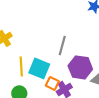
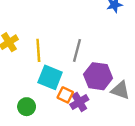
yellow line: (21, 66) -> (38, 50), moved

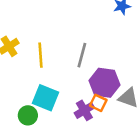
cyan square: (50, 77) -> (45, 98), moved
orange square: (65, 95) -> (98, 103), moved

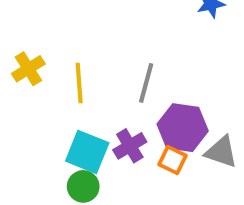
purple cross: (84, 110) -> (130, 146), moved
green circle: (28, 115) -> (83, 186), moved

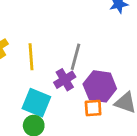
purple cross: (130, 146) -> (65, 80), moved
orange square: (172, 160) -> (93, 108), turned -30

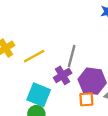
yellow line: (31, 57) -> (34, 56), turned 65

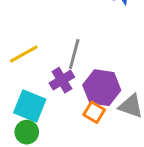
orange square: (86, 99) -> (94, 112), turned 35

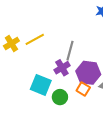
yellow line: (24, 54) -> (35, 39), moved
green circle: (27, 132) -> (60, 97), moved

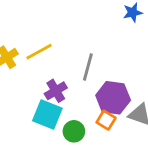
purple cross: (62, 68) -> (56, 91), moved

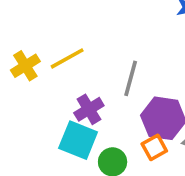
orange square: (106, 120) -> (154, 147), turned 30

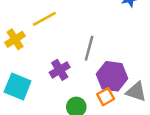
yellow line: (67, 58) -> (44, 19), moved
cyan square: (78, 140) -> (18, 86), moved

